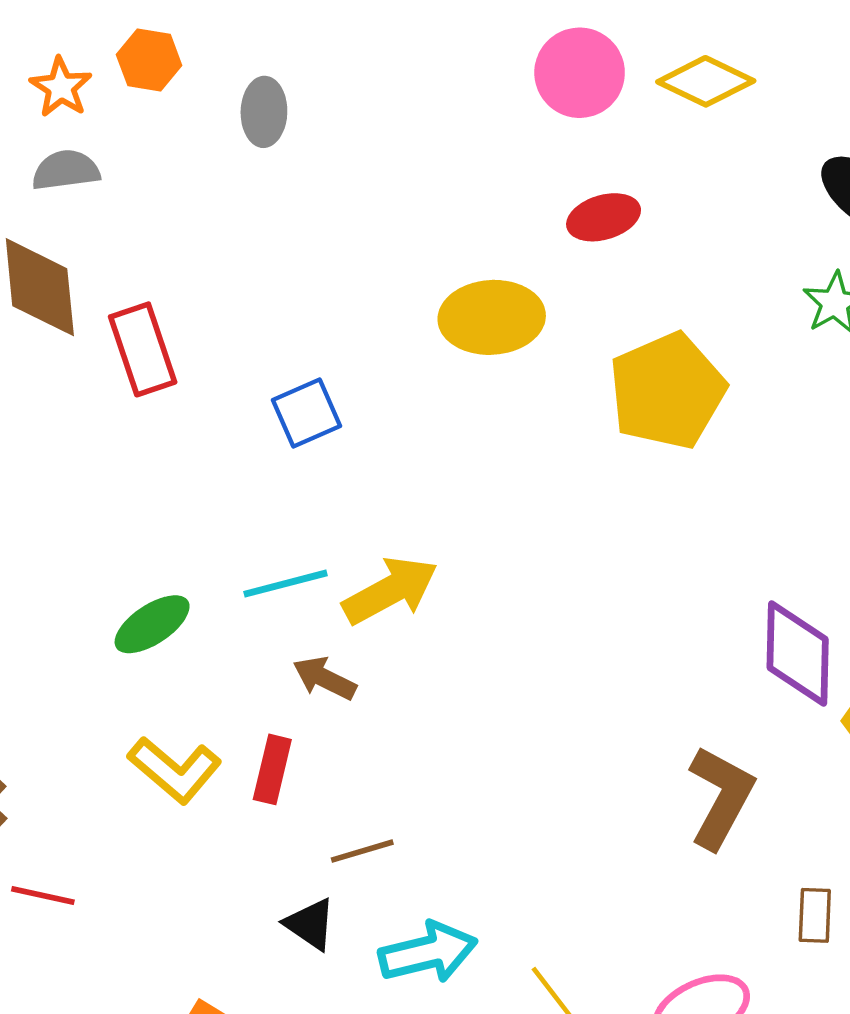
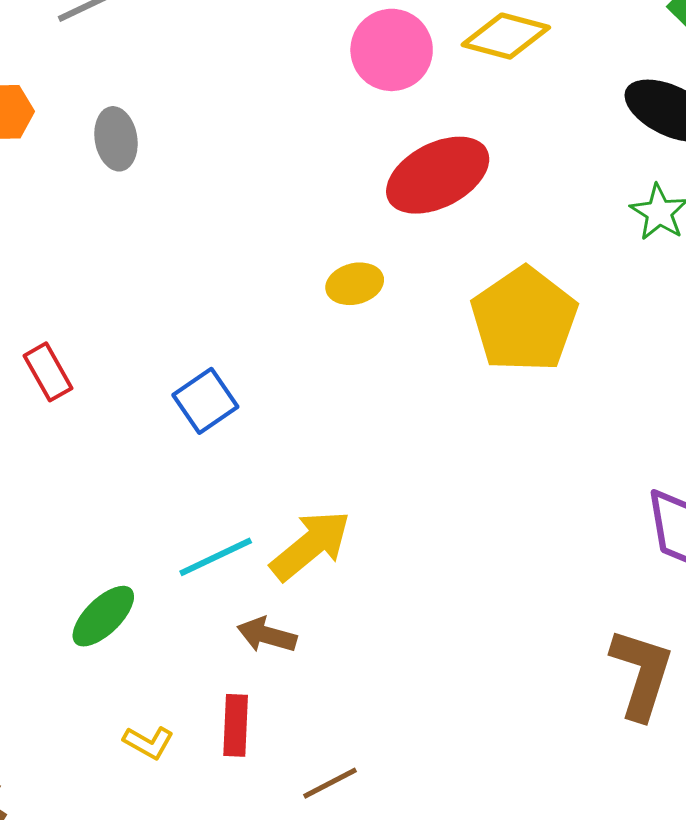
red ellipse: (604, 217) -> (438, 175), size x1.6
yellow ellipse: (492, 317) -> (355, 284), size x0.6
red rectangle: (143, 349) -> (48, 372), size x0.7
yellow L-shape: (175, 770) -> (149, 742), size x0.6

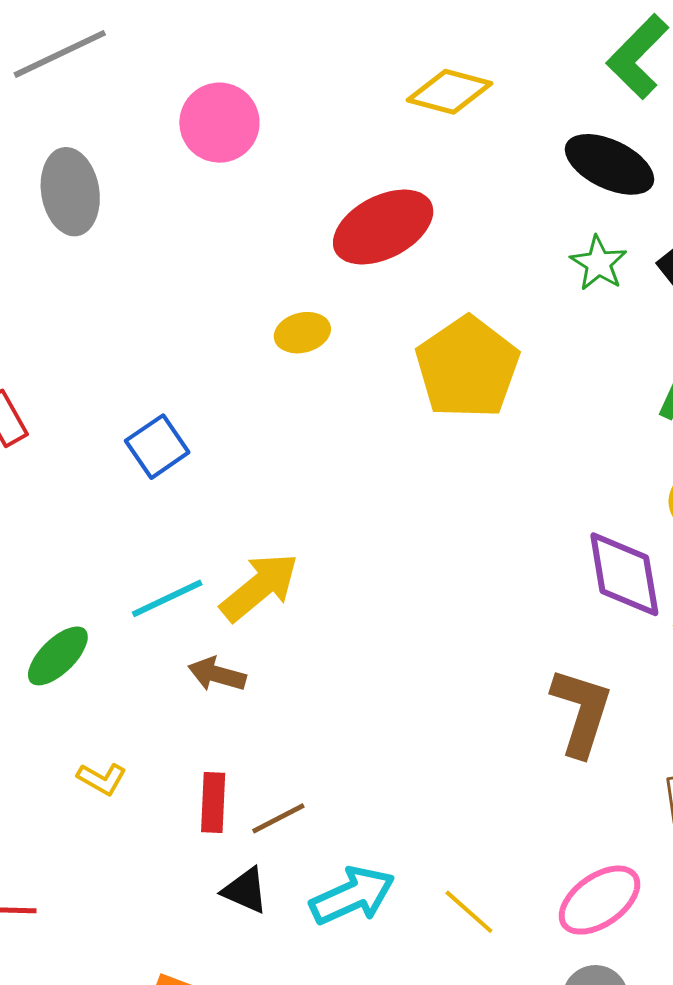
pink circle: (392, 50) -> (219, 123), moved
gray ellipse: (116, 139) -> (70, 192), size x1.4
red rectangle: (236, 725) -> (213, 803), moved

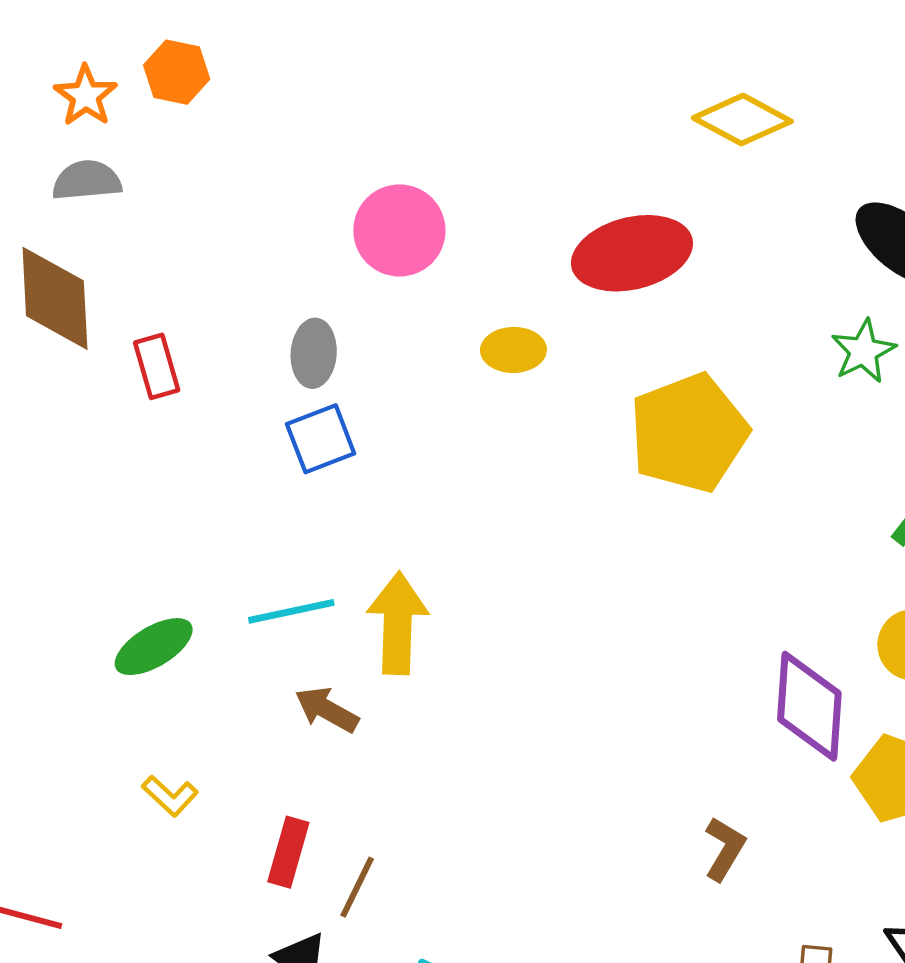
pink circle: (219, 123) -> (399, 230), moved
gray ellipse: (70, 192) -> (314, 353), moved, size x0.7
yellow arrow: (259, 587) -> (398, 623), turned -62
brown L-shape: (581, 712) -> (725, 849), size x0.6
brown line: (278, 818) -> (357, 887), turned -50

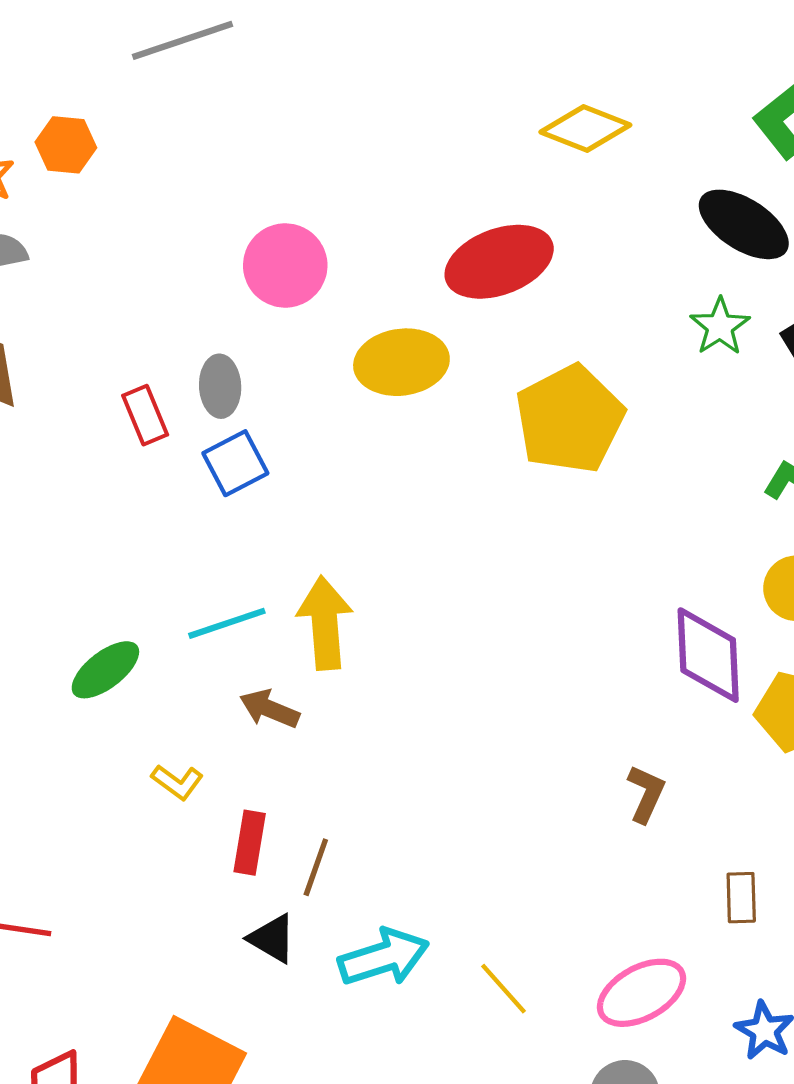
yellow ellipse: (513, 350) -> (401, 362), size x1.6
red rectangle: (157, 366) -> (145, 415), moved
yellow L-shape: (170, 796) -> (177, 782), moved

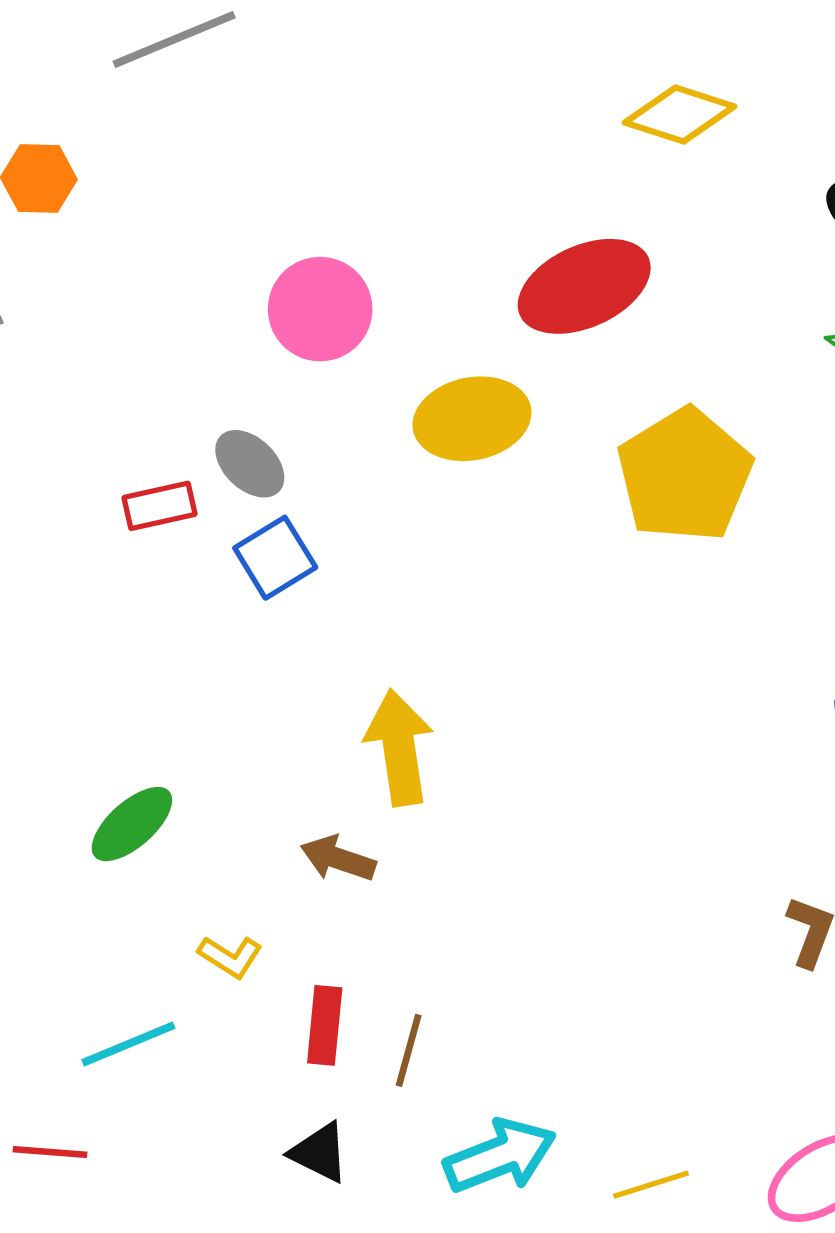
gray ellipse: (220, 386) -> (250, 464), turned -40
red rectangle: (145, 415) -> (160, 506), turned -76
cyan line: (227, 623) -> (128, 1044), moved
black triangle: (272, 939) -> (319, 1153), moved
yellow line: (504, 989) -> (651, 1185), turned -62

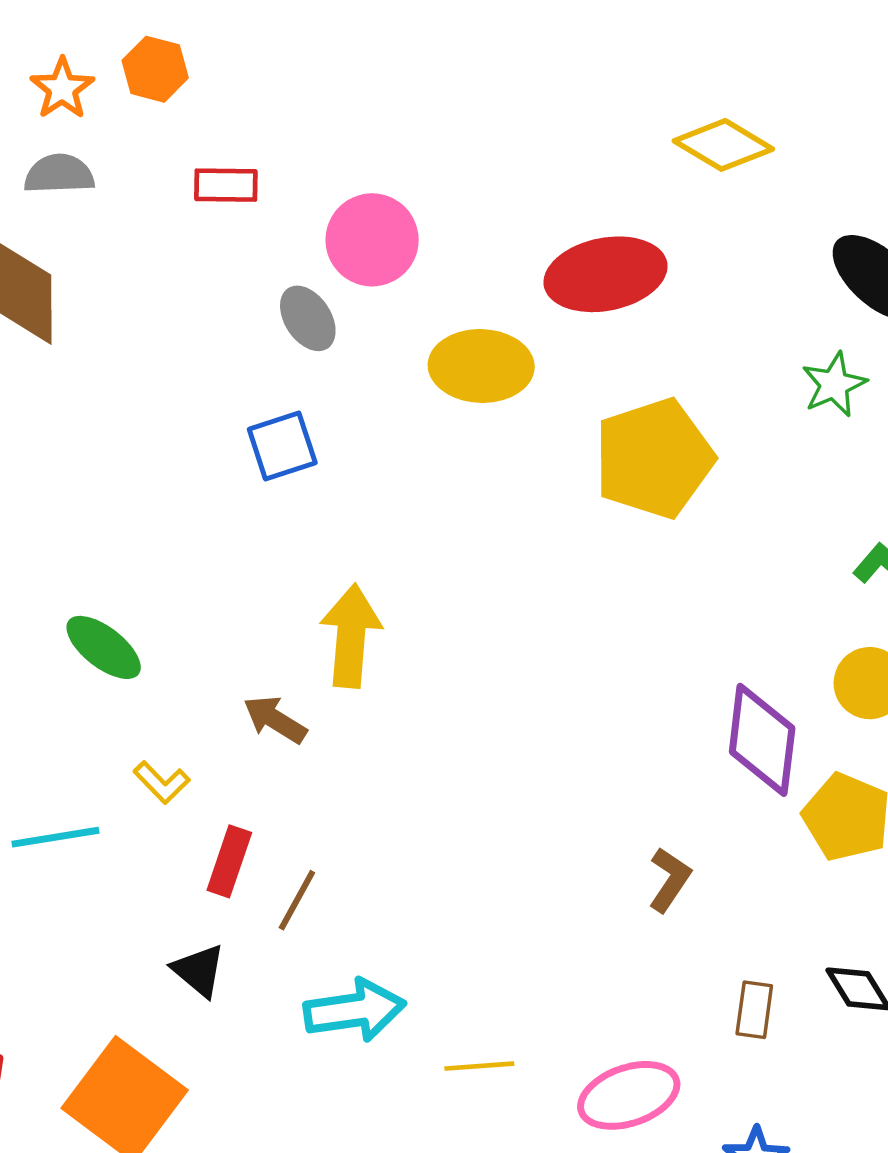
gray ellipse: (250, 464) -> (308, 318), moved
red rectangle: (160, 506) -> (226, 185), moved
green ellipse: (132, 824) -> (104, 647), turned 66

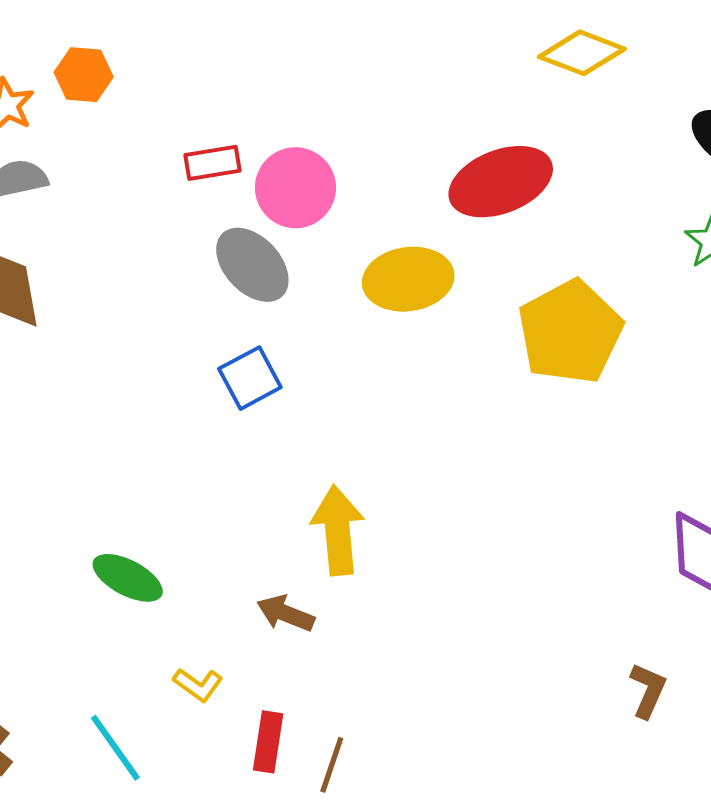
red rectangle: (226, 185) -> (212, 163), moved
gray ellipse: (308, 318) -> (252, 265), size x1.4
cyan line: (55, 837) -> (115, 748), turned 74

